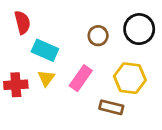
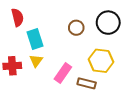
cyan rectangle: (45, 50) -> (35, 39), turned 48
pink rectangle: (81, 78) -> (63, 73), moved

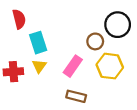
brown circle: (76, 28) -> (95, 41), moved
pink rectangle: (63, 73) -> (73, 66), moved
brown rectangle: (87, 83) -> (76, 96), moved

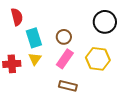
brown circle: (95, 41) -> (64, 37), moved

